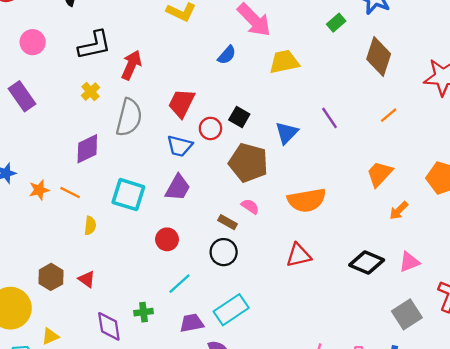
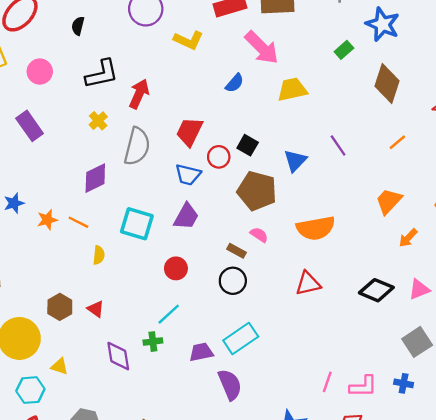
cyan line: (180, 284) -> (169, 314), moved
yellow triangle: (50, 336) -> (60, 366), turned 42

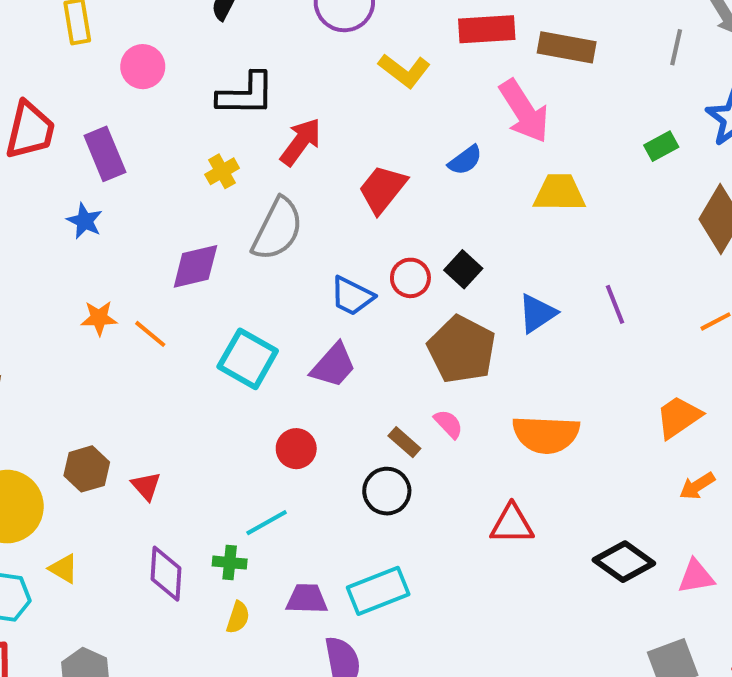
red trapezoid: (189, 132) -> (382, 189), moved
blue star: (14, 203) -> (85, 221), moved, turned 30
yellow semicircle: (99, 255) -> (238, 617), moved

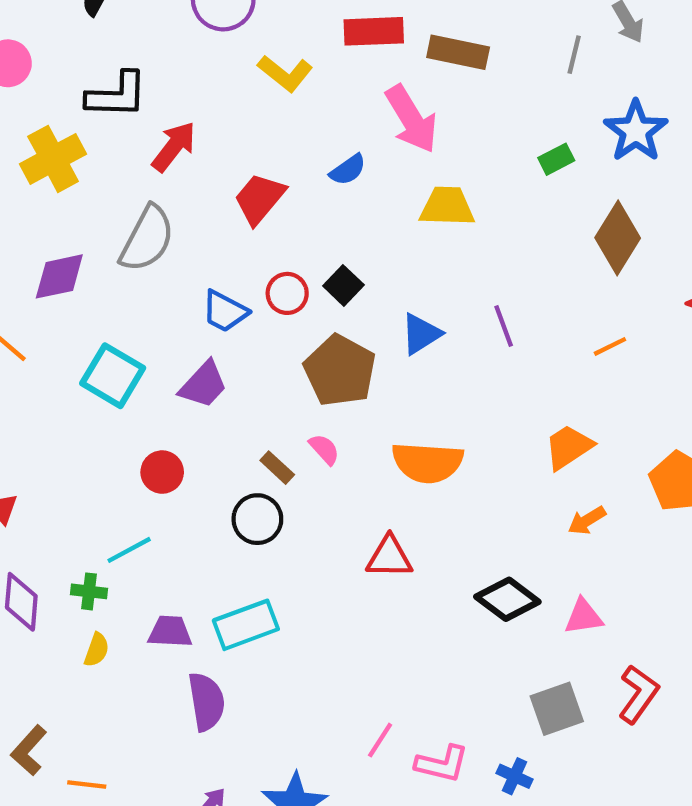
yellow cross: (222, 171) -> (53, 159), moved, size x1.8

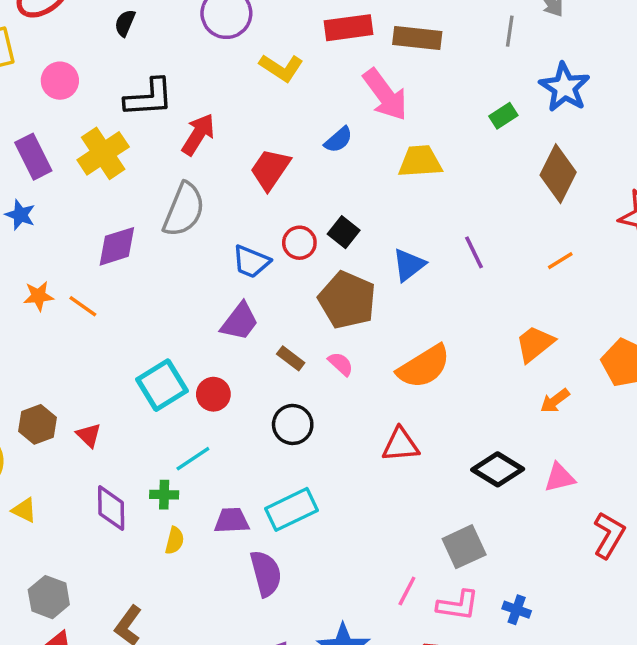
cyan square: (113, 376) -> (162, 385), moved, turned 33
orange semicircle: (428, 462) -> (424, 367), turned -30
brown rectangle: (277, 468) -> (291, 358), moved
gray square: (557, 709) -> (464, 547), moved

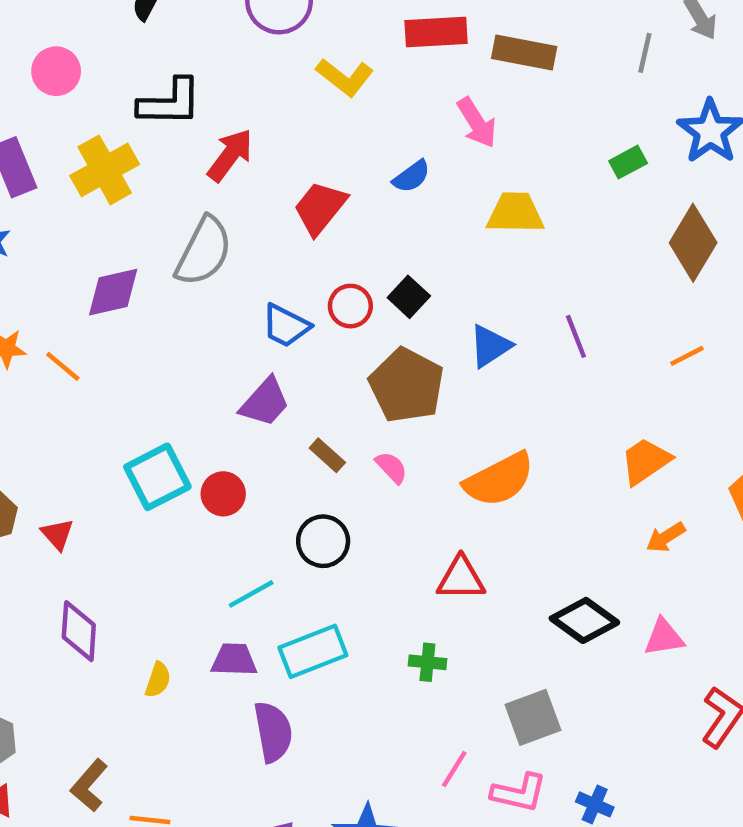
pink arrow: (385, 95) -> (477, 123), size x0.7
cyan line: (193, 459) -> (251, 594), moved
green cross: (164, 495) -> (427, 662), moved

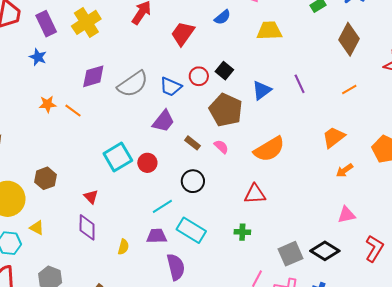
gray semicircle: (204, 251) -> (133, 84), moved, turned 32
red triangle: (57, 534) -> (91, 197), moved
black diamond: (584, 620) -> (325, 251), moved
cyan rectangle: (313, 651) -> (191, 230), turned 56

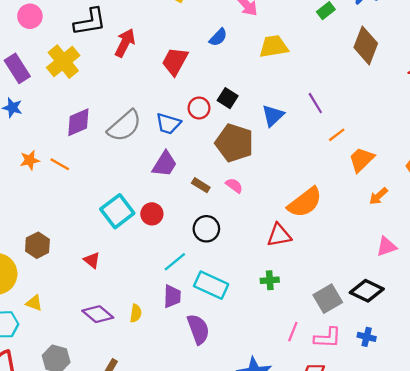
orange line: (349, 89) -> (337, 135), moved
orange semicircle: (269, 149) -> (305, 202), moved
purple diamond: (87, 227) -> (98, 314), moved, turned -44
purple trapezoid: (157, 236) -> (172, 296), turned 100

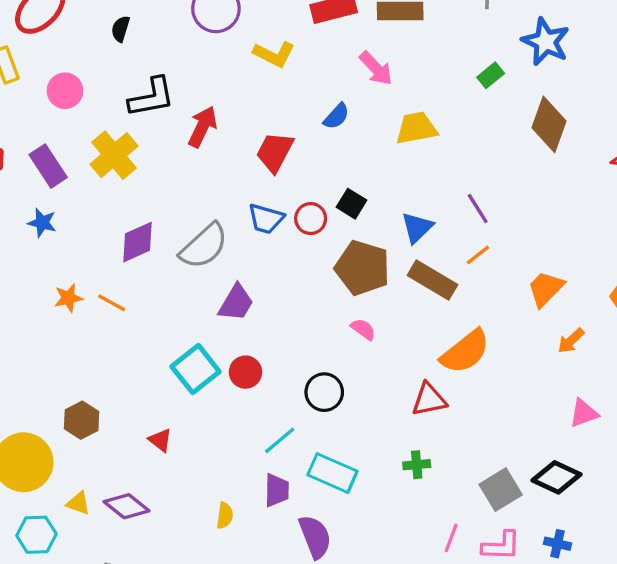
blue trapezoid: (168, 124) -> (266, 219), moved
orange line: (337, 135) -> (478, 255), moved
purple trapezoid: (165, 164) -> (236, 303), moved
brown rectangle: (201, 185) -> (432, 280), moved, size x1.8
purple diamond: (98, 314) -> (126, 506), moved

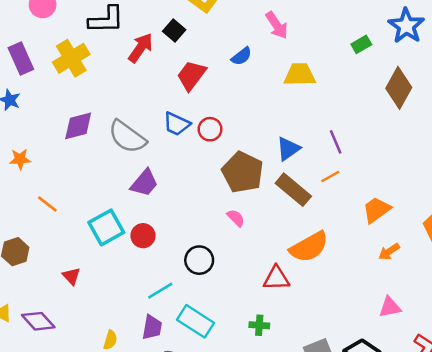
black square: (351, 204) -> (174, 30), moved
gray semicircle: (204, 246) -> (127, 137), turned 69
orange line: (112, 303) -> (47, 204), moved

